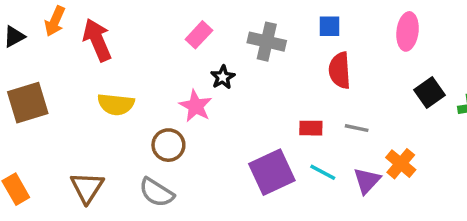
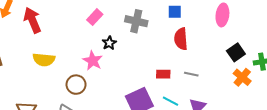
orange cross: (401, 164) -> (242, 77), moved

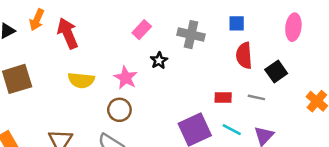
black square: (236, 52) -> (276, 72), moved
pink star: (93, 61) -> (126, 78), moved

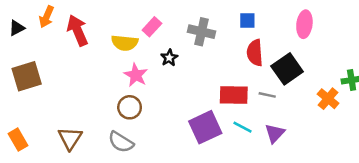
black square: (276, 72) -> (287, 69), size x1.4
yellow semicircle: (81, 80) -> (125, 43), moved
red rectangle: (223, 97) -> (234, 95), size x1.6

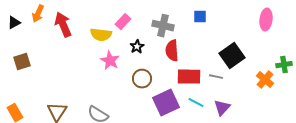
pink ellipse: (304, 24) -> (266, 20), moved
red semicircle: (255, 53) -> (172, 51), moved
brown square: (27, 76) -> (22, 62), size x0.7
brown circle: (130, 107) -> (142, 79), moved

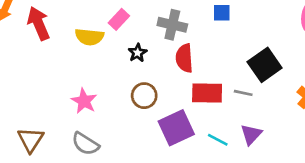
pink star: (110, 61) -> (84, 101), moved
cyan line: (196, 103) -> (218, 140), moved

